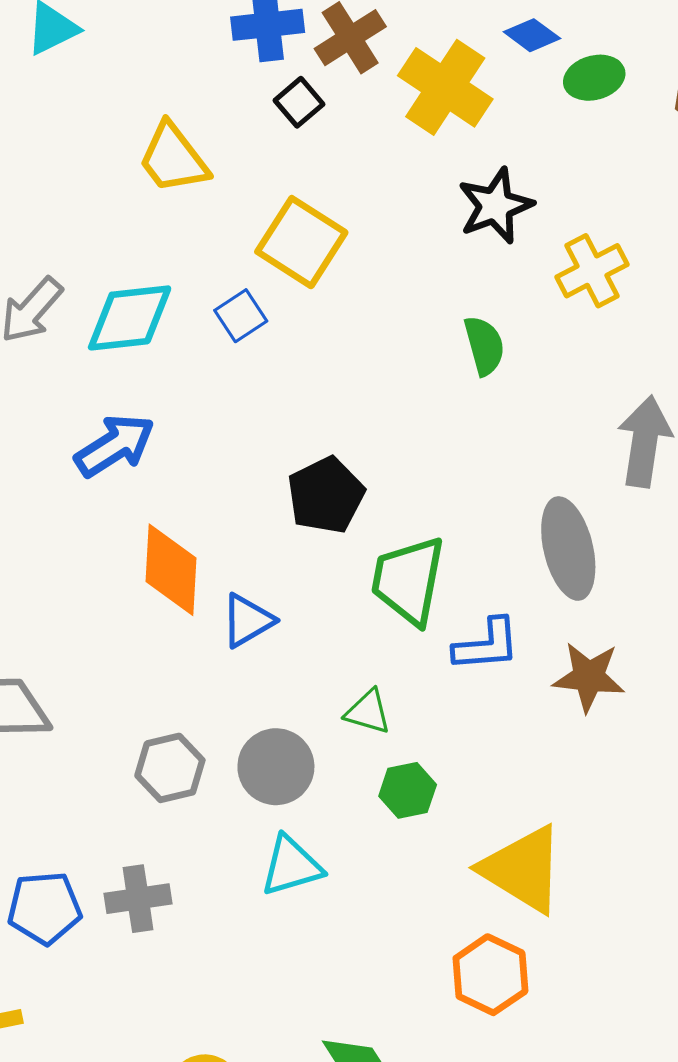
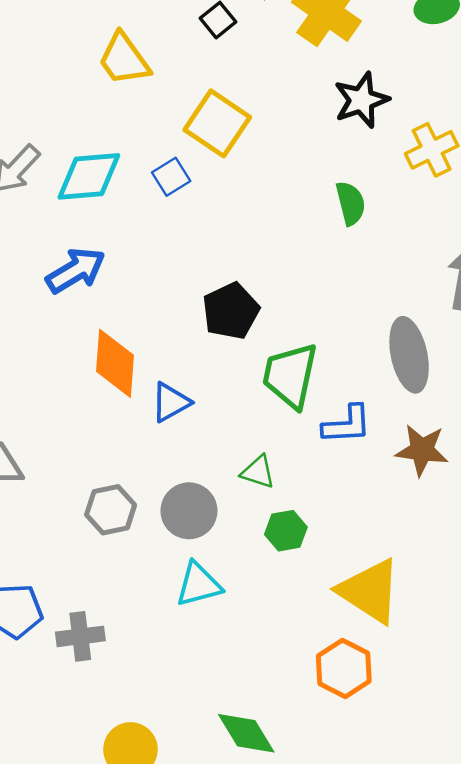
gray cross: (138, 899) -> (80, 636), moved

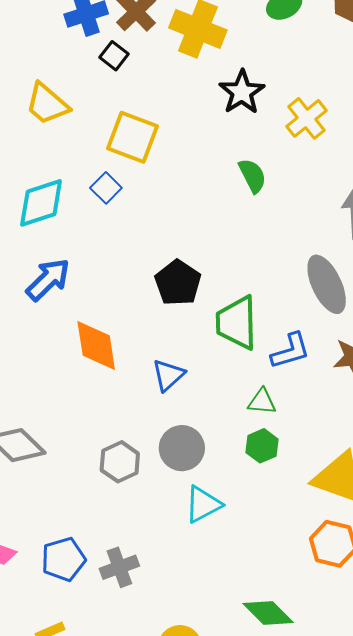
blue triangle: (171, 402) -> (168, 375), moved
green triangle: (258, 472) -> (262, 402), moved

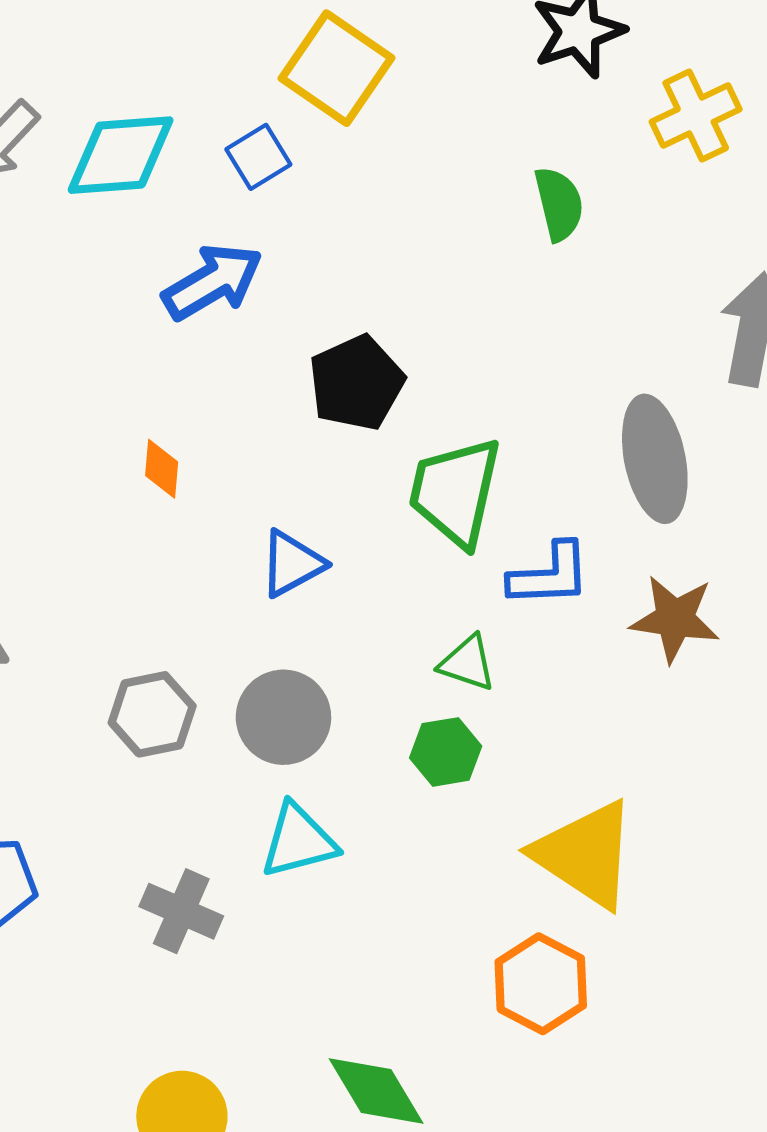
blue arrow: (48, 280) -> (213, 282), moved
orange diamond: (96, 345) -> (162, 469), size x0.5
gray cross: (119, 567) -> (181, 911), moved, turned 30

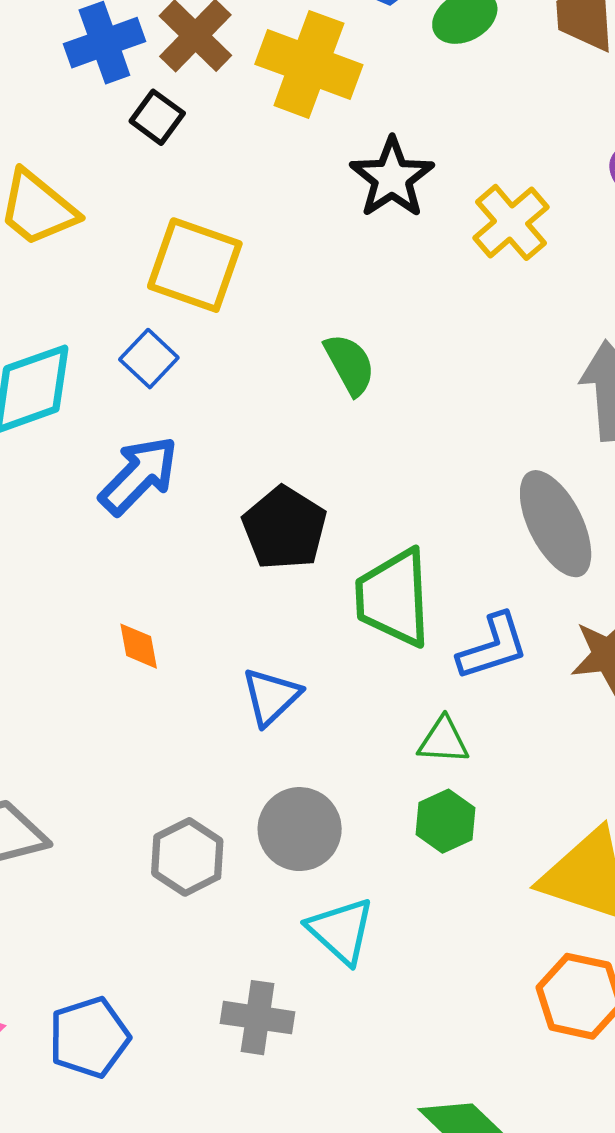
green semicircle: (559, 204) -> (350, 364), moved
cyan triangle: (298, 841) -> (341, 931), turned -48

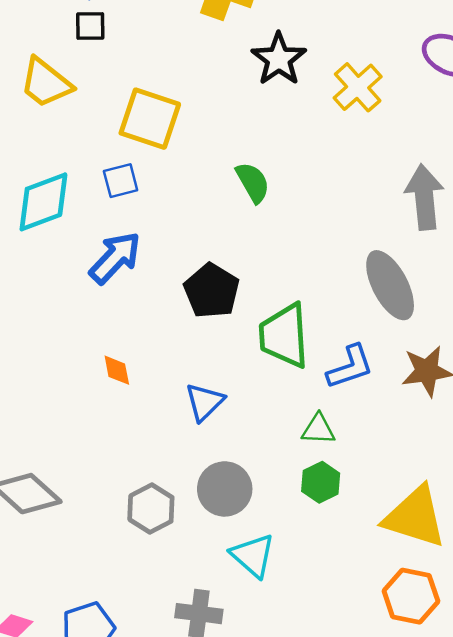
black square: (157, 117) -> (90, 26), moved, turned -36
blue square: (149, 359) -> (121, 181), turned 33

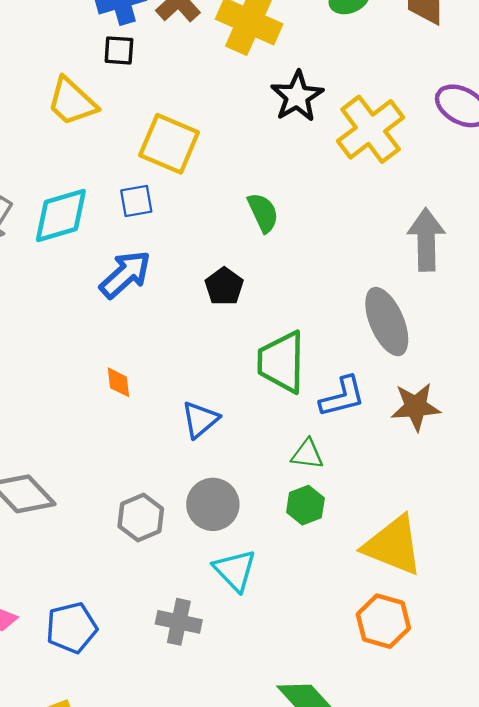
yellow cross: (358, 87) -> (371, 129), size x1.4
black pentagon: (212, 291) -> (224, 286), moved, size x0.7

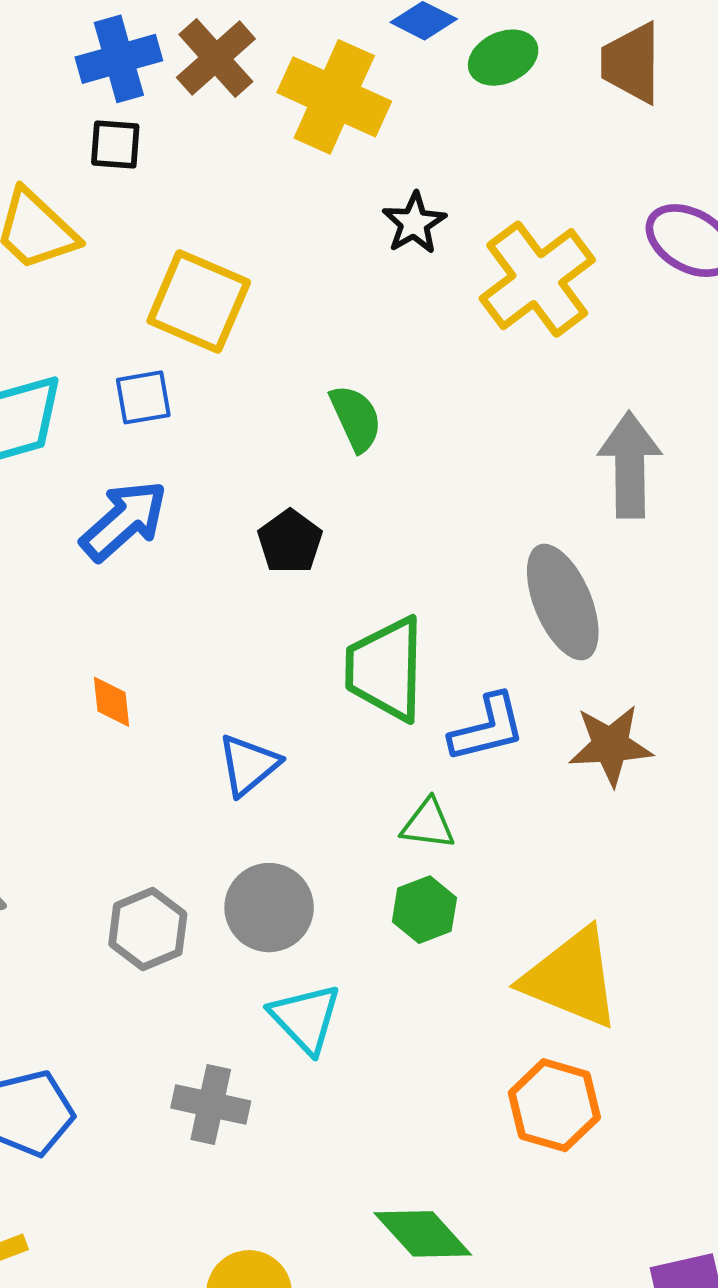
black star: (297, 96) -> (414, 223), size x0.7

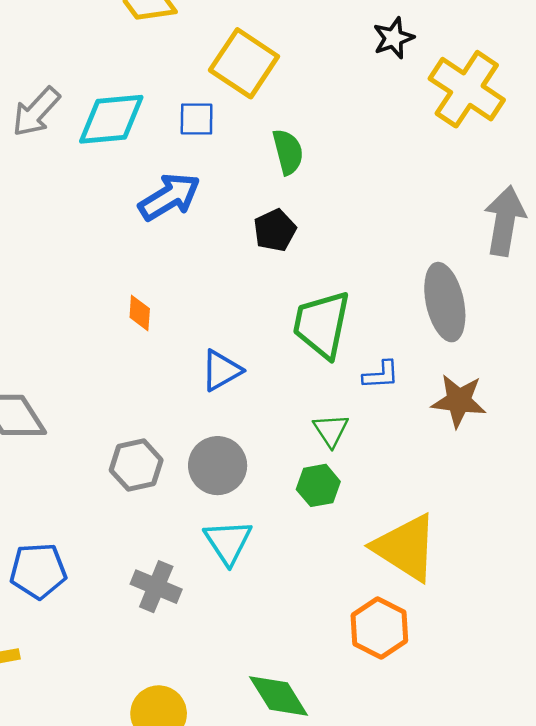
yellow cross: (537, 279) -> (467, 89), turned -30
green semicircle: (356, 418) -> (288, 152), moved
blue L-shape: (487, 728) -> (381, 375), size x0.7
green triangle: (428, 824) -> (331, 430), turned 39

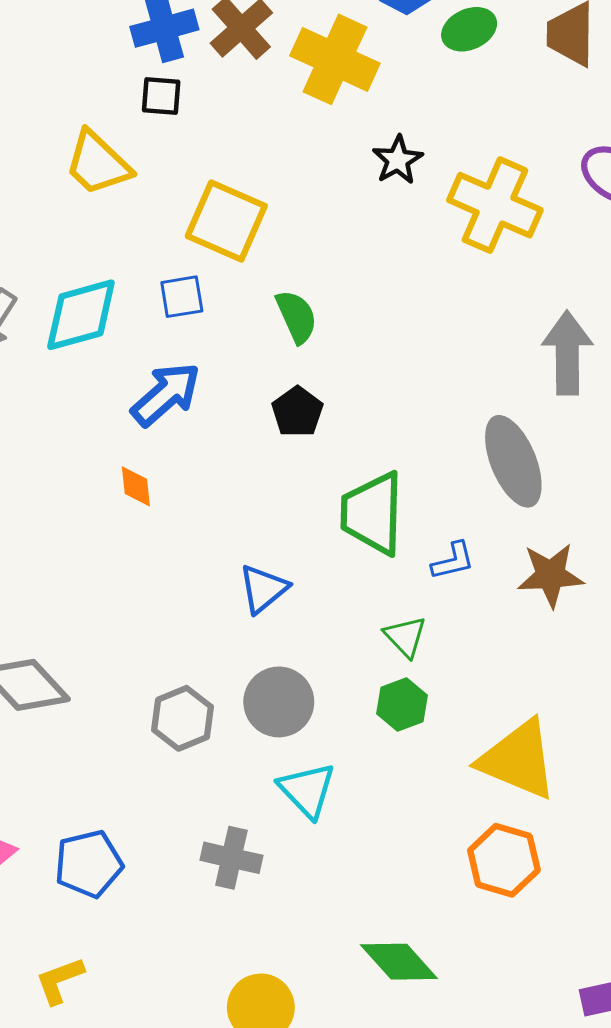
orange diamond: (140, 313) -> (136, 486), moved

